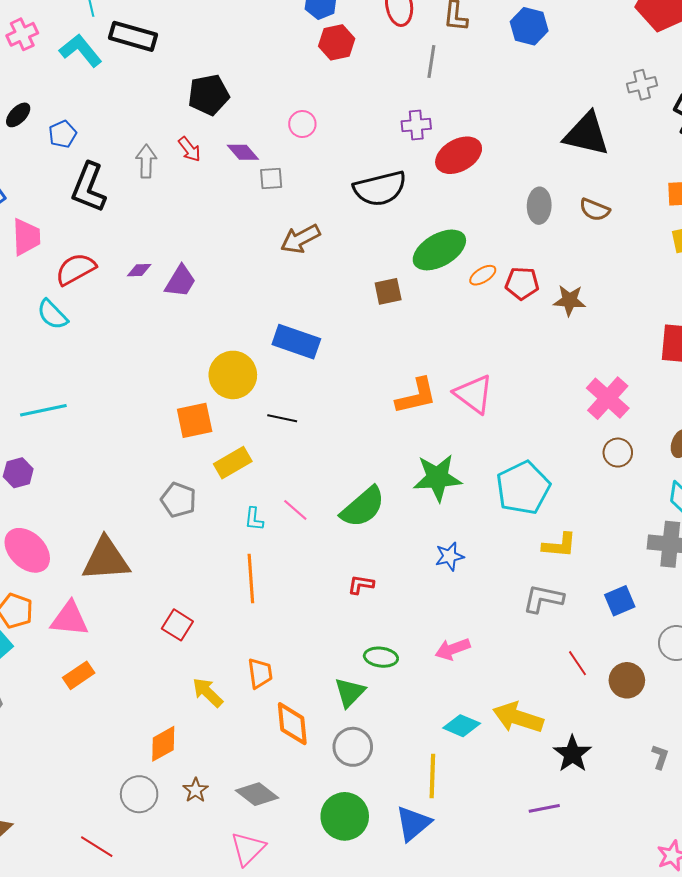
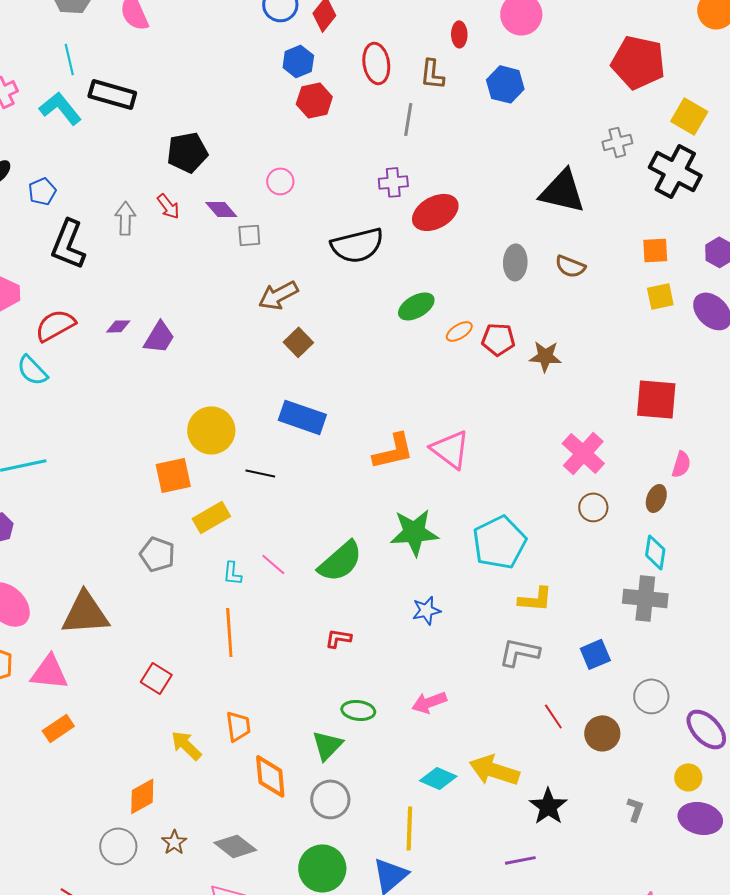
green ellipse: (439, 250) -> (416, 306), size x0.7
brown square: (388, 291) -> (298, 342), moved, turned -32
blue rectangle: (296, 342) -> (302, 417), moved

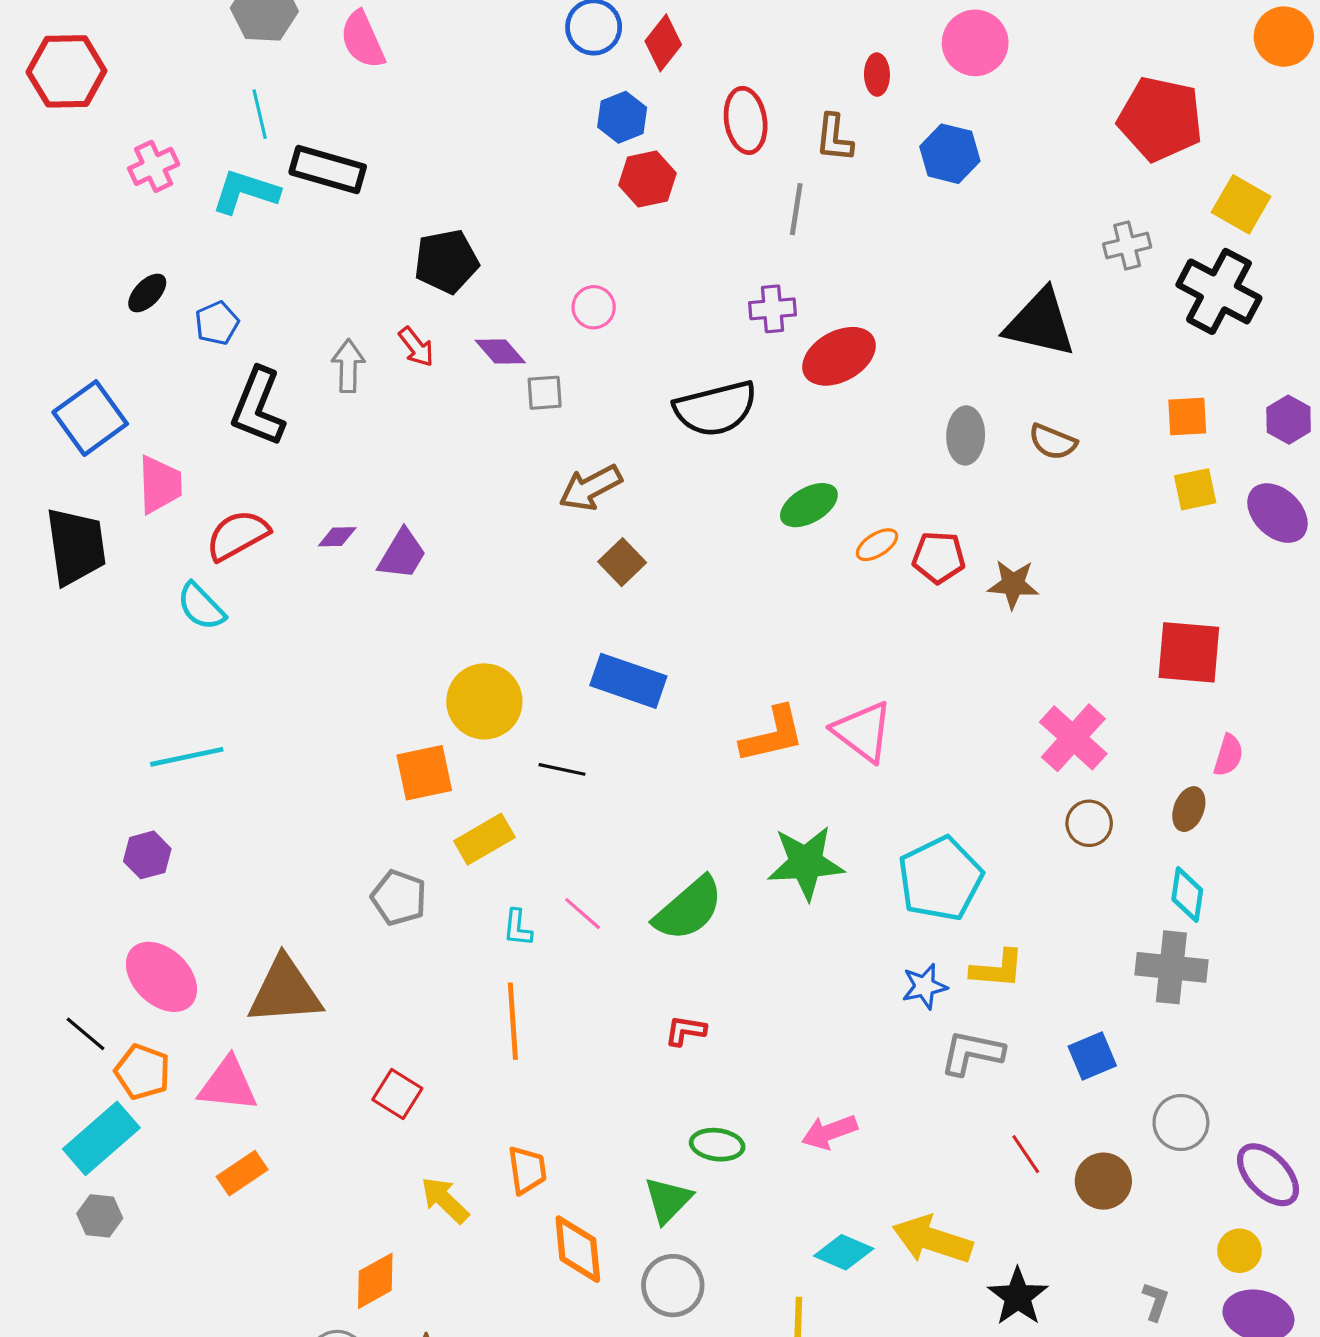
cyan L-shape: (60, 108) -> (245, 192), turned -33
blue star: (426, 610) -> (924, 986), moved

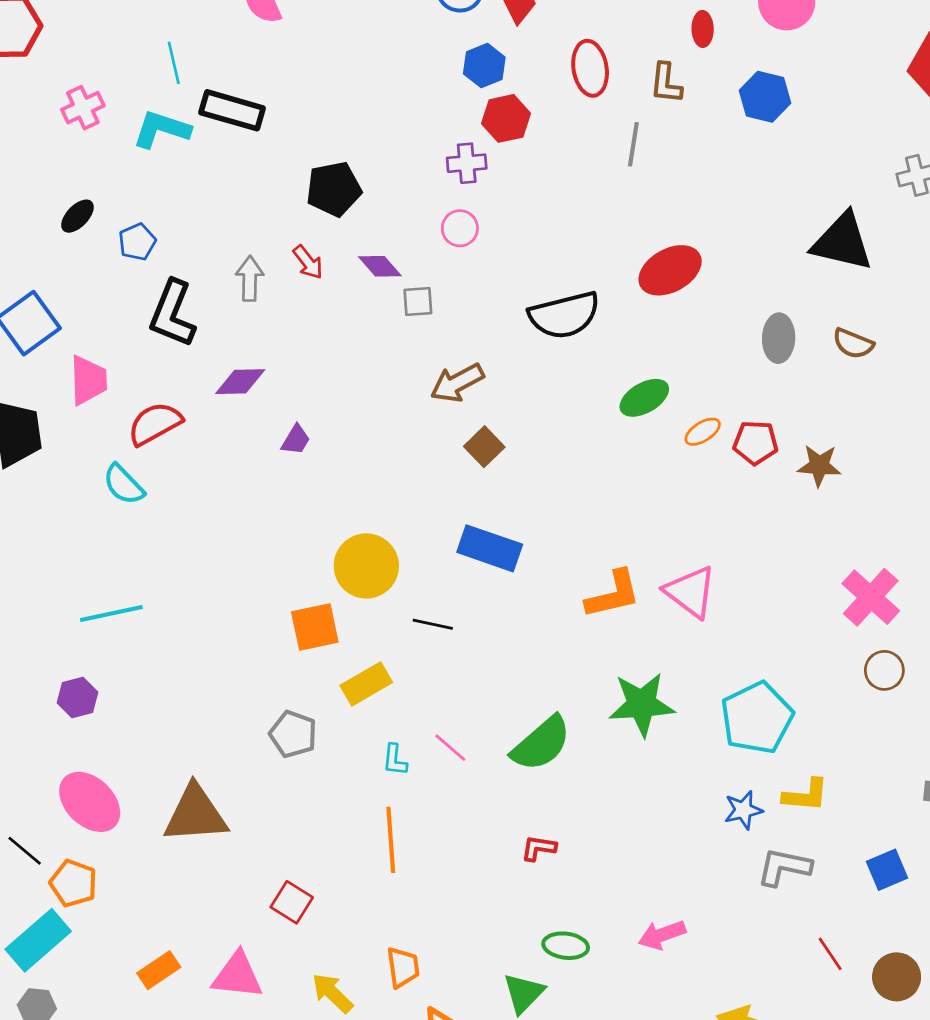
purple cross: (773, 309) -> (467, 163), moved
purple diamond: (337, 537) -> (240, 382), moved, size x1.5
purple trapezoid: (402, 554) -> (296, 440), size x0.7
pink triangle: (228, 1084) -> (237, 976), moved

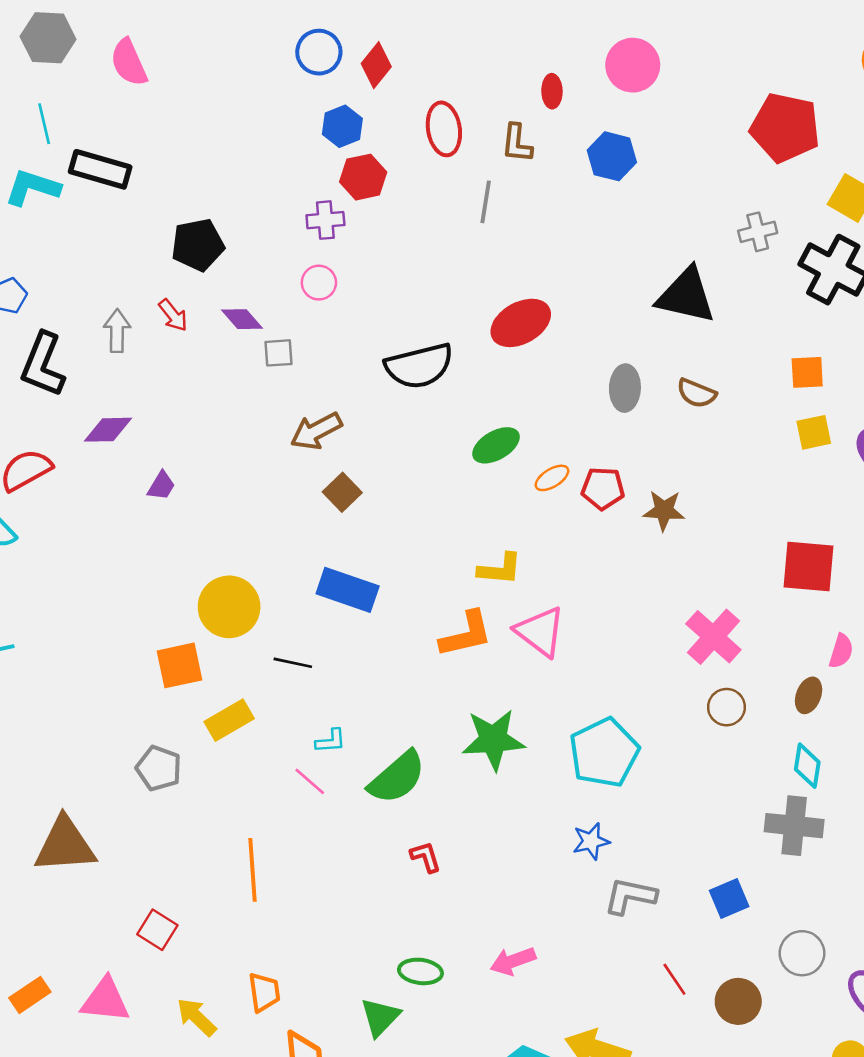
cyan L-shape: (395, 760) -> (331, 741), moved, turned -100
yellow L-shape: (806, 795) -> (500, 569), moved
red L-shape: (539, 848) -> (426, 857), moved, turned 64

